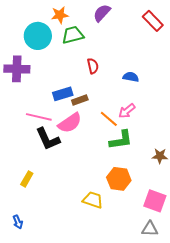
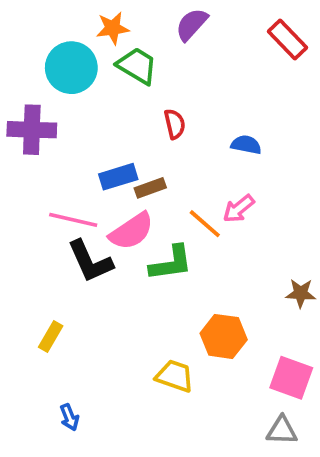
green trapezoid: (73, 35) -> (137, 66), turned 45
green L-shape: (121, 140) -> (171, 263), moved
blue arrow: (18, 222) -> (69, 417), moved

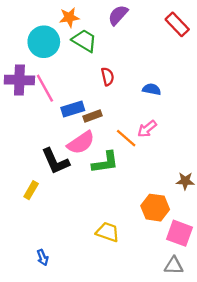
pink line: (73, 220) -> (45, 88), moved, turned 48
yellow rectangle: (51, 336) -> (31, 190), moved
orange hexagon: (224, 336) -> (155, 208), moved

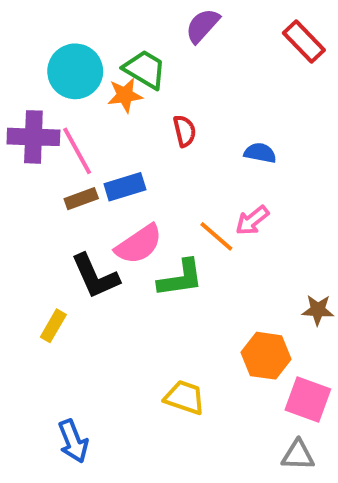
orange star: (69, 17) -> (125, 95), moved
brown rectangle: (92, 116) -> (81, 199), moved
blue arrow: (43, 257) -> (73, 441), size x1.5

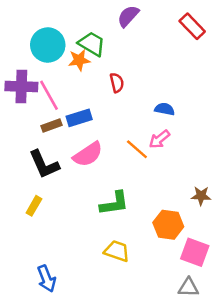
blue semicircle: (260, 153) -> (165, 109), moved
black L-shape: (95, 276) -> (44, 164), moved
green L-shape: (181, 278) -> (114, 203), moved

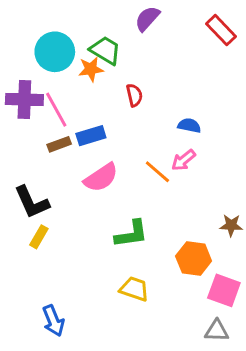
black L-shape: (44, 164) -> (32, 202), moved

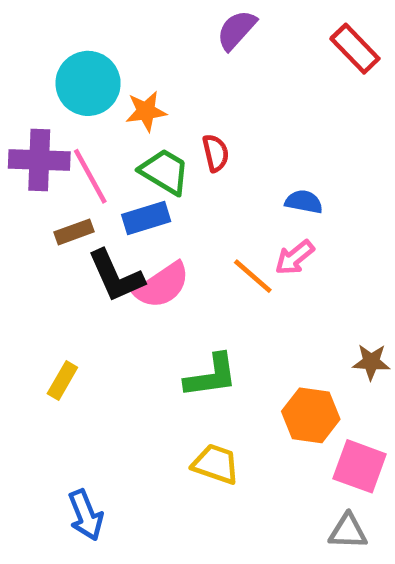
green trapezoid: (105, 50) -> (165, 172), moved
brown rectangle: (59, 144) -> (74, 232), moved
black L-shape: (32, 202) -> (116, 276), moved

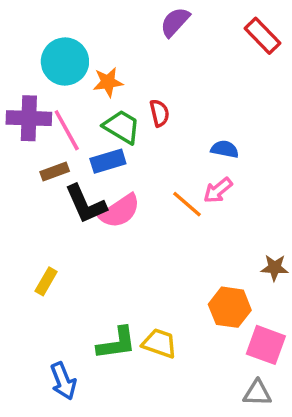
green L-shape: (211, 376) -> (116, 343), moved

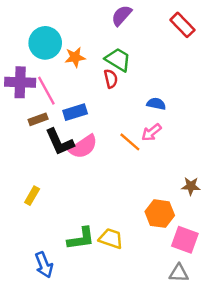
green trapezoid: (122, 127) -> (118, 60), moved

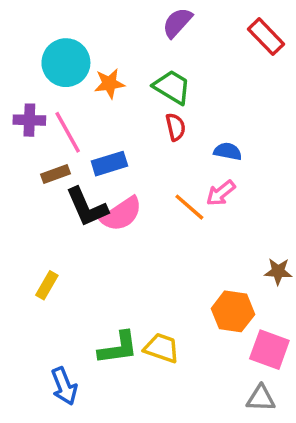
red semicircle: (111, 79) -> (176, 127), moved
purple cross: (20, 82) -> (29, 120), size x0.7

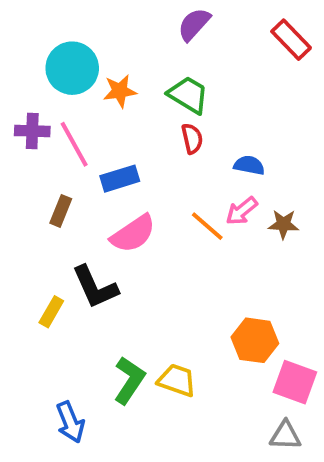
brown rectangle: (55, 174) -> (61, 211), moved, turned -48
black L-shape: (87, 207) -> (95, 287), moved
brown star: (278, 271) -> (283, 224), moved
green L-shape: (118, 348) -> (129, 380), turned -48

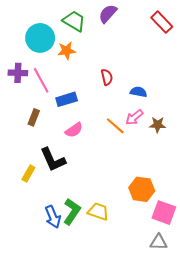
green trapezoid: (188, 95) -> (74, 21), moved
pink semicircle: (133, 234) -> (74, 130), size x0.7
blue arrow: (70, 422) -> (53, 217), moved

